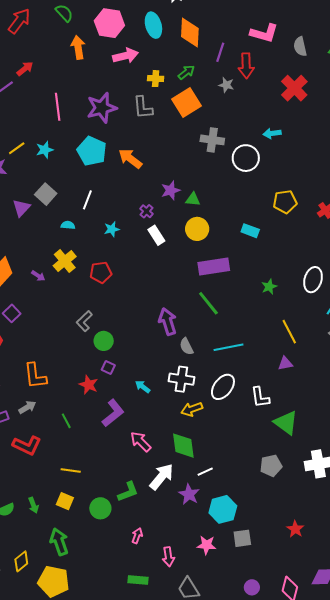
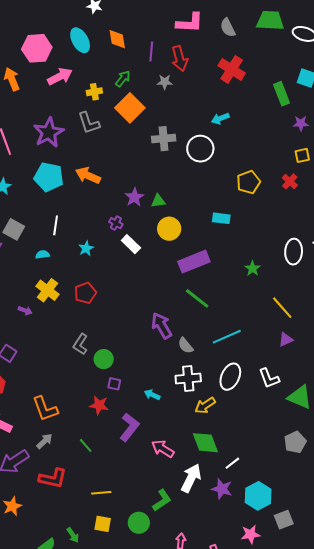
orange diamond: (190, 32) -> (117, 39), size x0.7

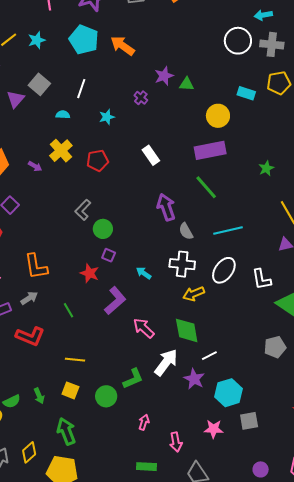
gray cross: (164, 139) -> (272, 44), moved
cyan rectangle: (221, 218) -> (246, 93), moved
yellow circle: (169, 229) -> (218, 116), moved
white rectangle: (131, 244) -> (151, 155), moved

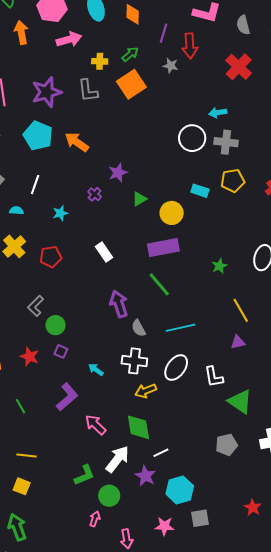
green triangle: (187, 84) -> (139, 199), moved, turned -35
red star: (90, 273) -> (30, 357), moved
green circle: (106, 396) -> (109, 496), moved

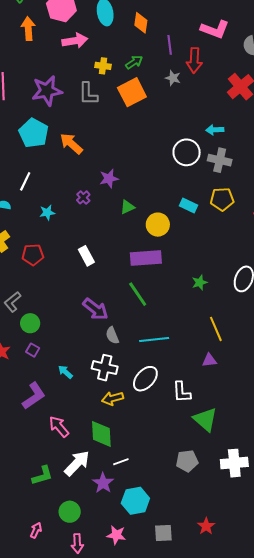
purple line: (164, 33) -> (170, 45), turned -30
purple arrow: (119, 304) -> (95, 309), turned 140
green circle: (109, 496) -> (70, 512), moved
gray square: (200, 518) -> (163, 533), moved
pink arrow: (95, 519) -> (36, 530), moved

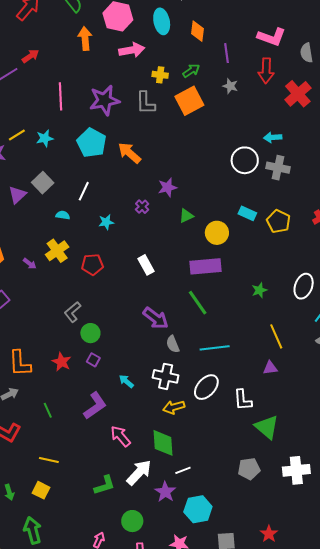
red arrow: (194, 60) -> (266, 71), moved
yellow pentagon: (222, 199) -> (278, 221), moved, turned 30

